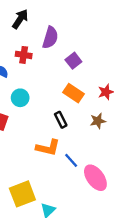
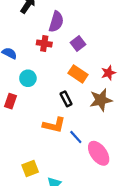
red cross: (24, 55) -> (44, 43), moved
brown star: (98, 121) -> (101, 100), size x1.5
yellow square: (22, 194) -> (30, 169), size x0.7

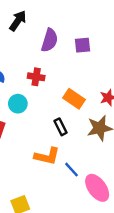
red cross: (44, 43) -> (36, 77), moved
purple square: (78, 43) -> (82, 45), moved, turned 32

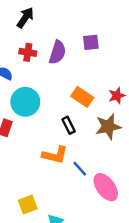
purple semicircle: (50, 40) -> (57, 52), moved
red cross: (36, 77) -> (28, 52), moved
cyan circle: (18, 104) -> (25, 102), size x1.5

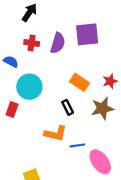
purple square: (91, 42) -> (87, 34), size x1.6
blue line: (80, 169) -> (77, 145), turned -56

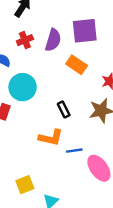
red cross: (32, 43) -> (25, 40), turned -32
orange rectangle: (80, 82) -> (77, 65), moved

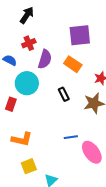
purple semicircle: (53, 40) -> (45, 59), moved
black rectangle: (64, 109) -> (64, 94), moved
orange L-shape: (51, 138) -> (22, 139), moved

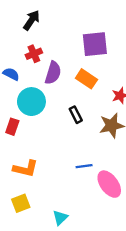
yellow square: (29, 166) -> (21, 203), moved

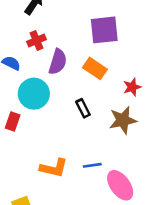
orange L-shape: (25, 169) -> (54, 168), moved

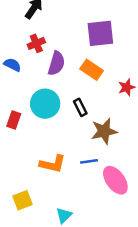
cyan circle: (34, 94) -> (45, 104), moved
brown star: (123, 120) -> (104, 131), moved

